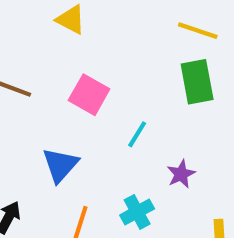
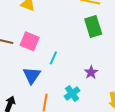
pink square: (89, 95) -> (30, 41), moved
cyan line: (137, 134) -> (53, 58), moved

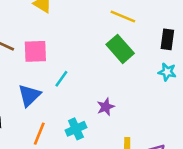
green rectangle: (93, 27) -> (120, 49), turned -35
pink square: (30, 41) -> (35, 51), turned -36

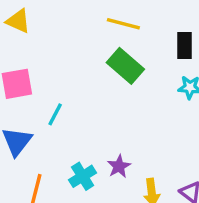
purple star: (106, 107) -> (119, 166), moved

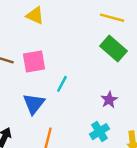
purple star: (119, 166) -> (109, 100), moved
cyan cross: (83, 176) -> (99, 132), moved

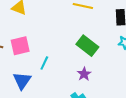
green rectangle: (113, 49) -> (87, 46), moved

